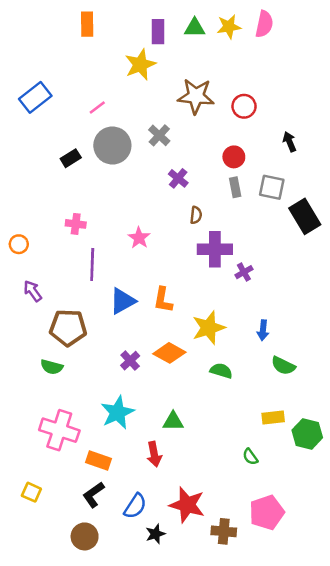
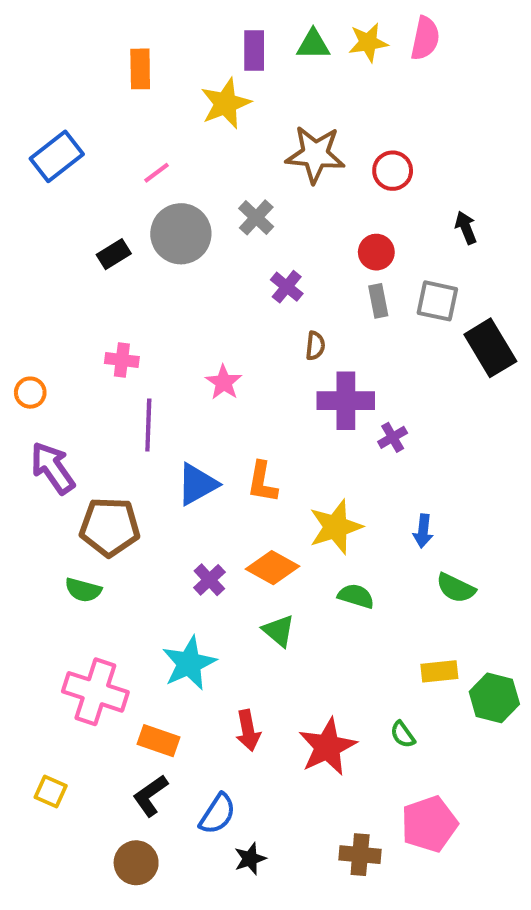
orange rectangle: (87, 24) -> (140, 69), moved
purple arrow: (33, 291) -> (53, 468), size x1.5
green triangle: (173, 421) -> (279, 631), moved, turned 40
red star: (187, 505) -> (327, 747), moved, turned 30

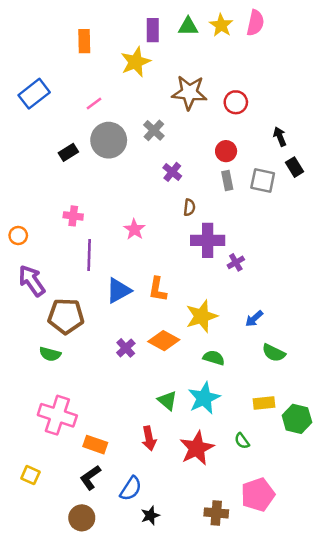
yellow star: (368, 42) -> (221, 25), turned -30
black rectangle: (490, 348) -> (294, 167), moved, size x0.6
blue arrow: (423, 531) -> (254, 319), turned 42
green triangle: (279, 631) -> (167, 401), moved
cyan star: (189, 663) -> (204, 398), moved

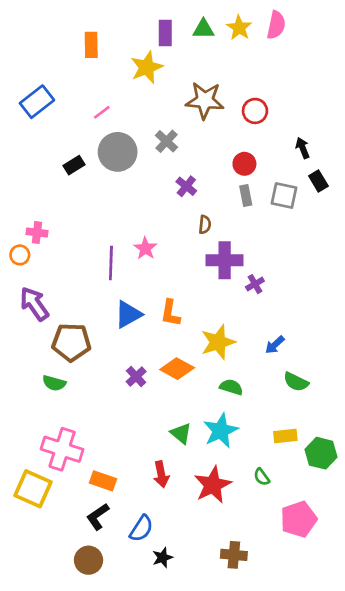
pink cross: (73, 216) -> (37, 233), moved
purple line: (89, 255) -> (111, 263), moved
yellow square: (30, 475) -> (33, 489), moved, size x1.8
pink pentagon: (258, 495) -> (299, 519), moved

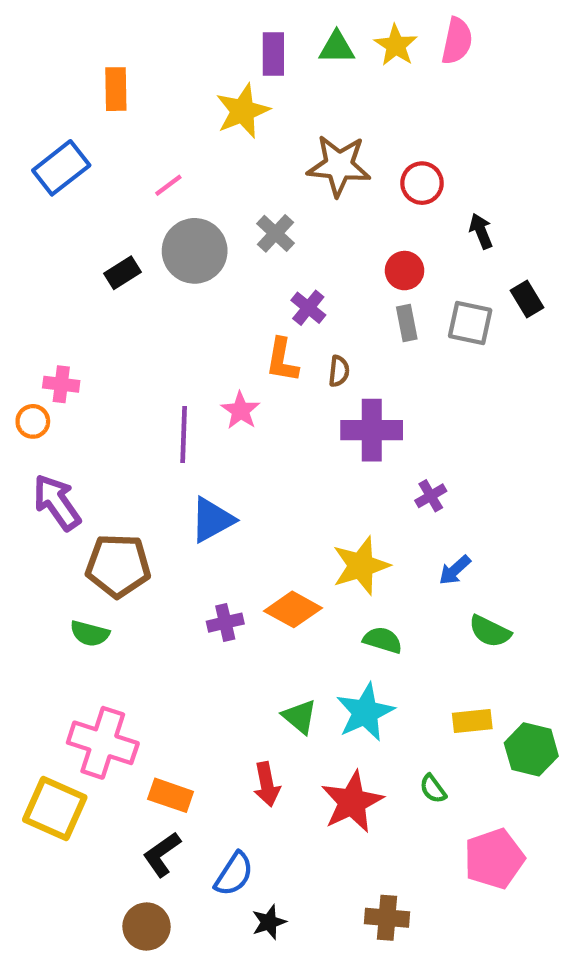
orange rectangle: (91, 45) -> (116, 89), moved
black arrow: (303, 148) -> (481, 231), moved
purple cross: (255, 284) -> (431, 496), moved
orange L-shape: (170, 313) -> (282, 360), moved
purple cross: (136, 377) -> (225, 623), turned 30

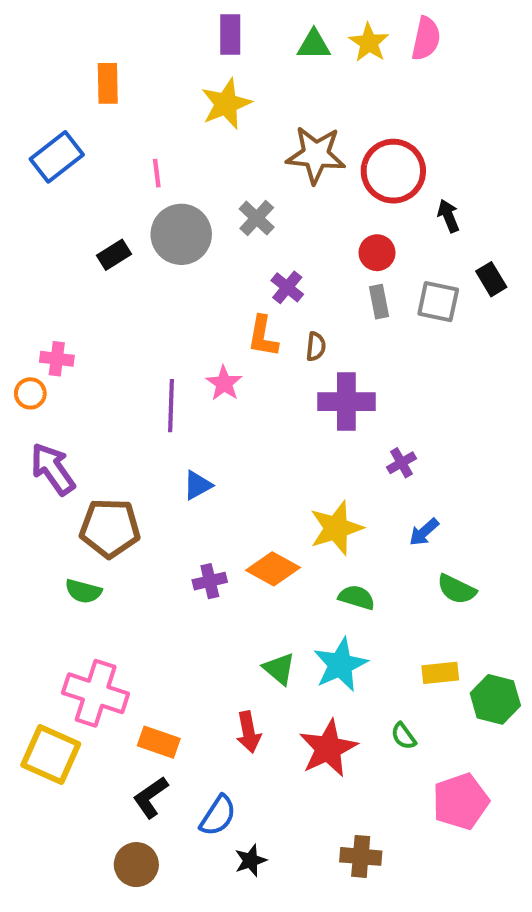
purple rectangle: (273, 54) -> (230, 34), moved
red circle: (422, 183) -> (393, 171), size x1.6
pink line: (168, 185) -> (157, 173), turned -60
blue triangle: (212, 520) -> (198, 485), size x0.7

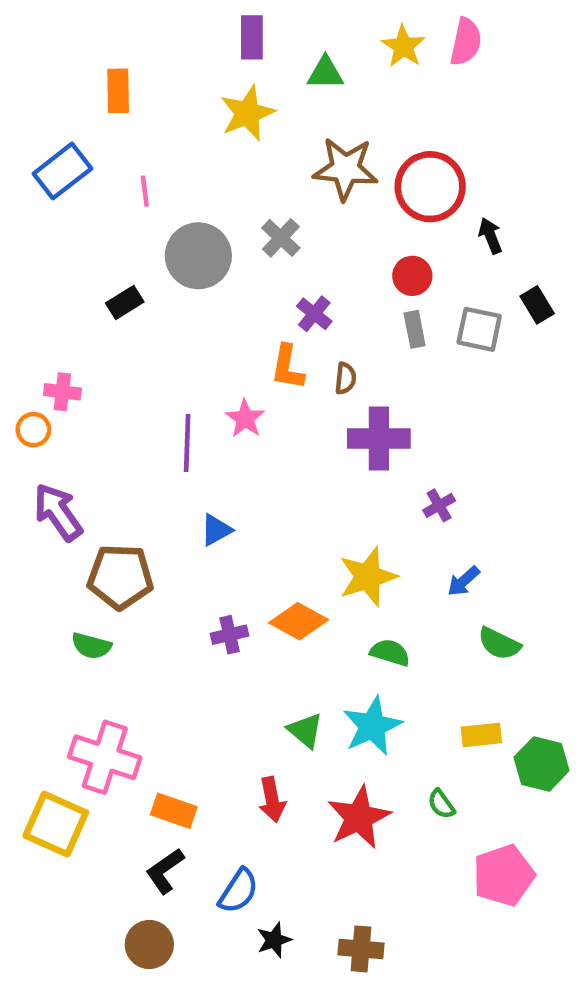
green triangle: (314, 45) -> (325, 73), moved
pink line: (157, 173) -> (145, 191), moved
black rectangle: (114, 255) -> (125, 303), moved
brown cross: (361, 856) -> (361, 949), moved

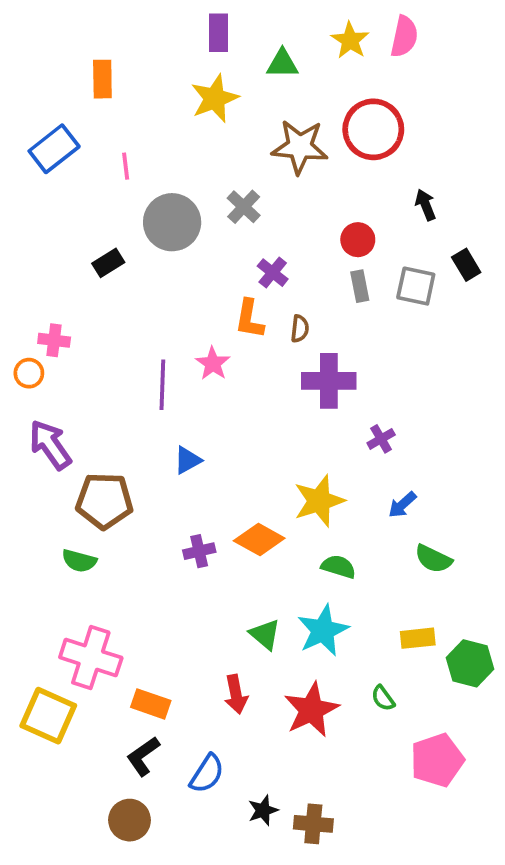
red circle: (430, 187) -> (373, 129), moved
black star: (274, 940) -> (263, 810), moved

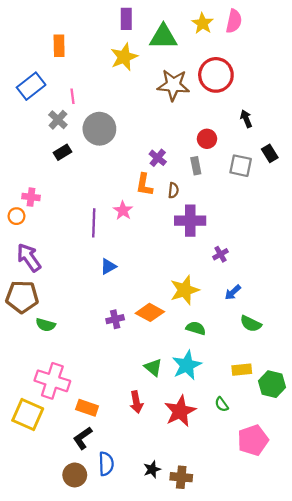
green triangle: (282, 64) -> (163, 37), size x1.5
gray cross: (244, 207) -> (58, 120), moved
gray rectangle: (360, 286) -> (196, 166), moved
brown pentagon: (104, 501) -> (22, 297), moved
blue semicircle: (207, 774) -> (106, 464), moved, turned -35

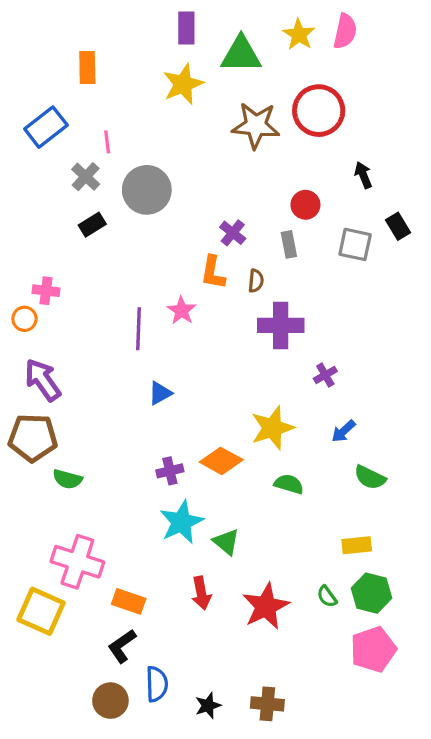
cyan star: (187, 365) -> (182, 522), moved
green hexagon: (272, 384) -> (372, 593), moved
black star: (152, 469) -> (208, 706), moved

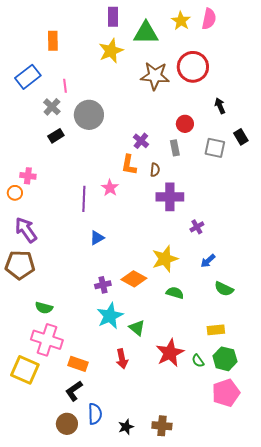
green semicircle: (67, 479) -> (44, 308), moved
red star: (266, 606) -> (170, 353), moved

